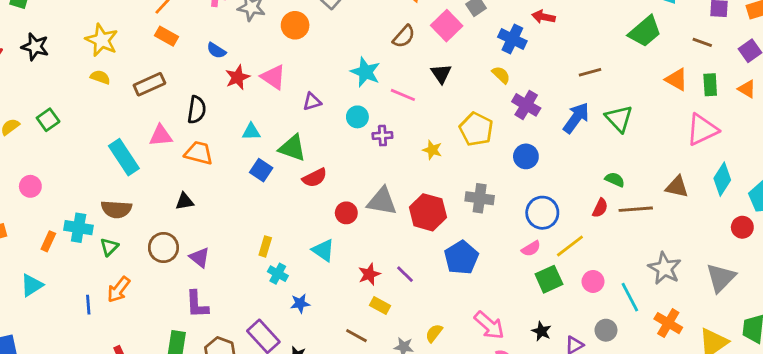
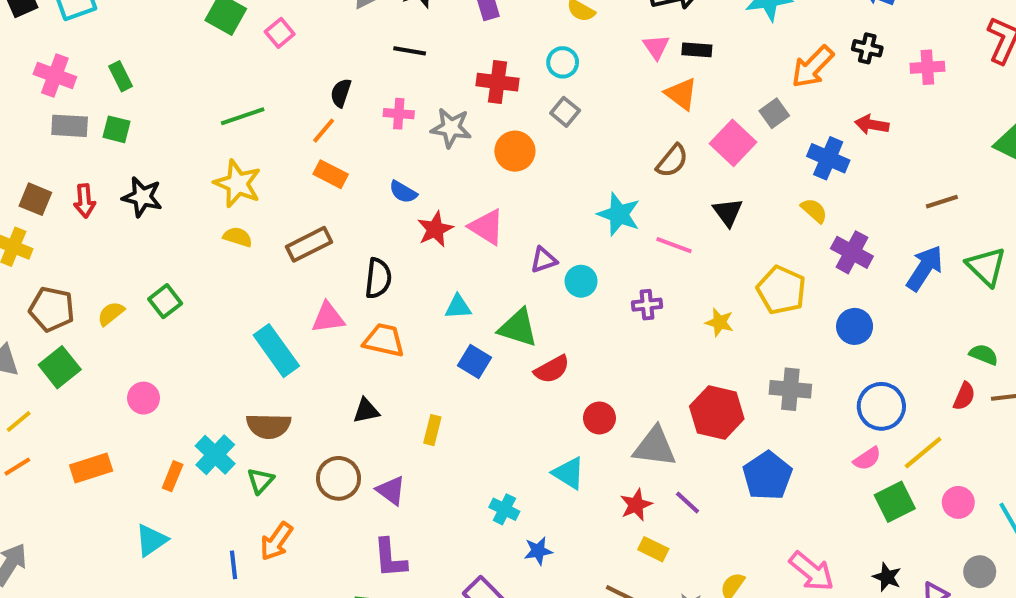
cyan circle: (357, 117) -> (581, 281), moved
gray triangle: (382, 201) -> (655, 447), moved
cyan cross: (79, 228) -> (215, 455), turned 36
yellow rectangle: (265, 246) -> (432, 430), moved

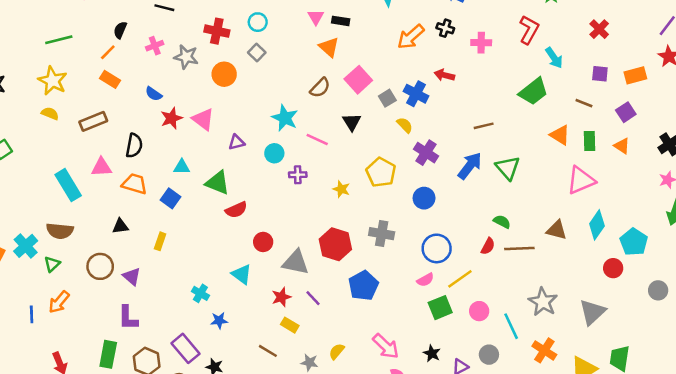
gray square: (774, 113) -> (387, 98), moved
pink cross: (399, 114) -> (155, 46), turned -30
cyan circle: (581, 281) -> (274, 153), moved
blue square: (474, 361) -> (171, 198), moved

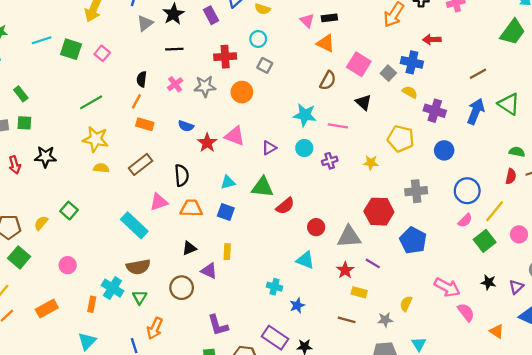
purple triangle: (132, 276) -> (209, 271), moved

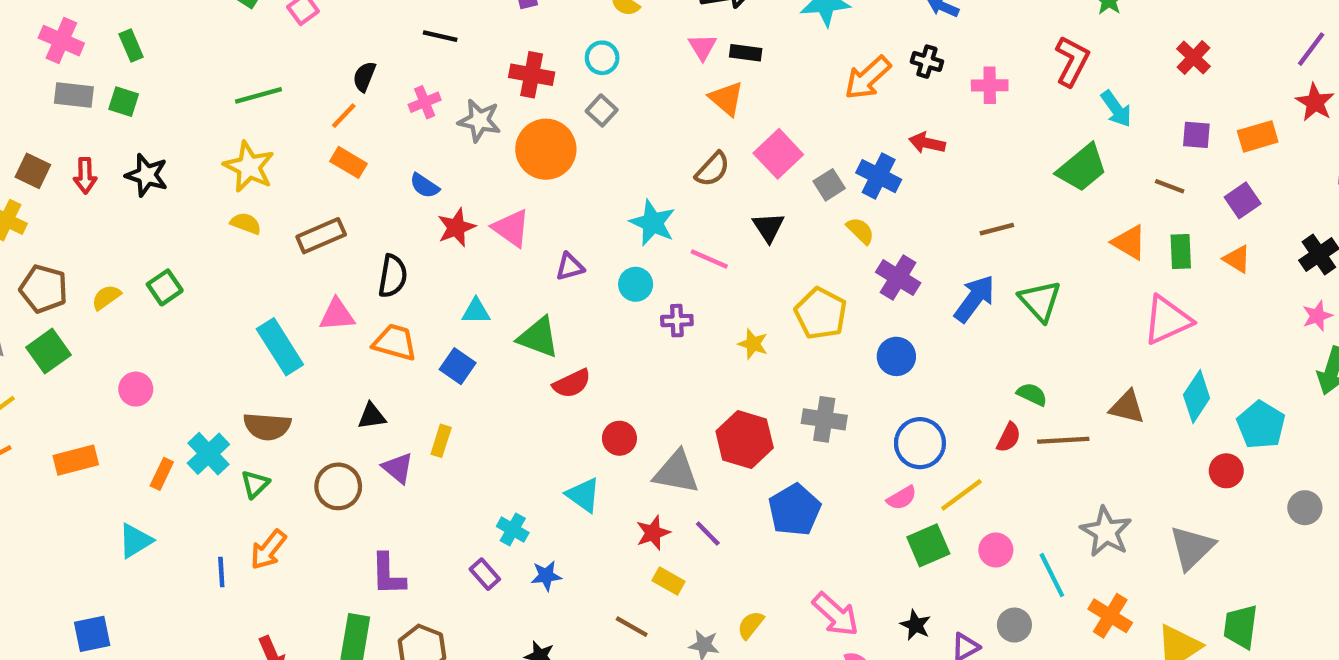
orange circle: (242, 92) -> (546, 149), size x1.4
purple rectangle: (275, 338) -> (485, 574), moved, size x0.6

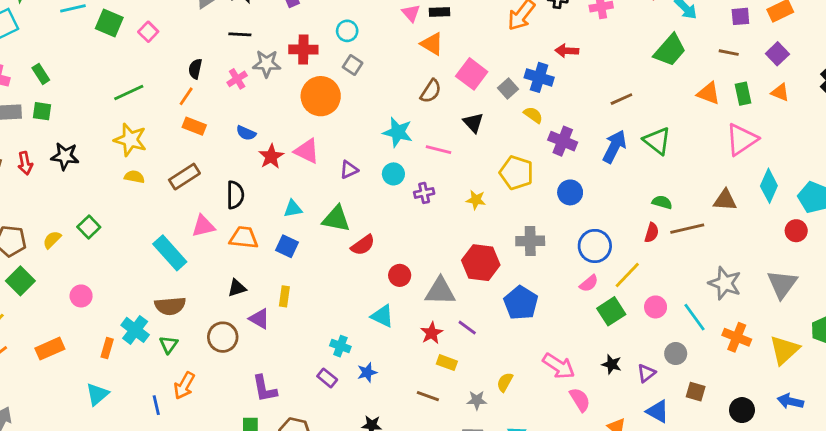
gray star: (479, 121) -> (267, 64), moved

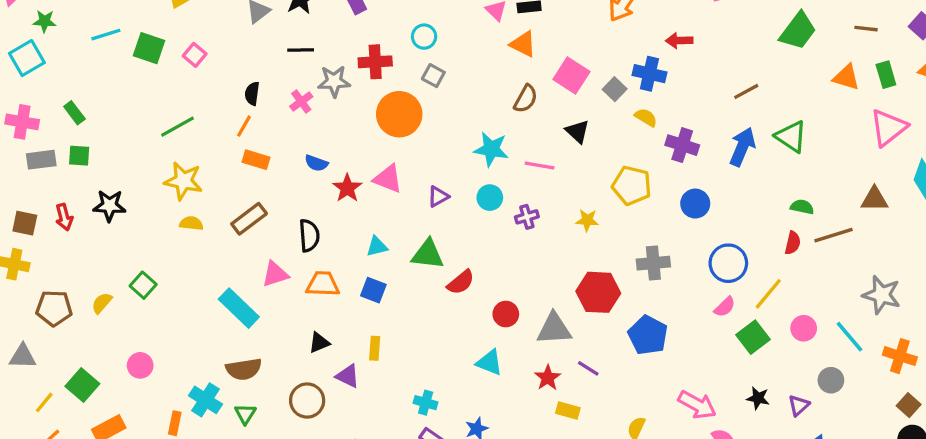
green square: (20, 281) -> (82, 385), moved
cyan cross: (340, 346) -> (426, 403), moved
brown square: (696, 392) -> (909, 405), moved, turned 30

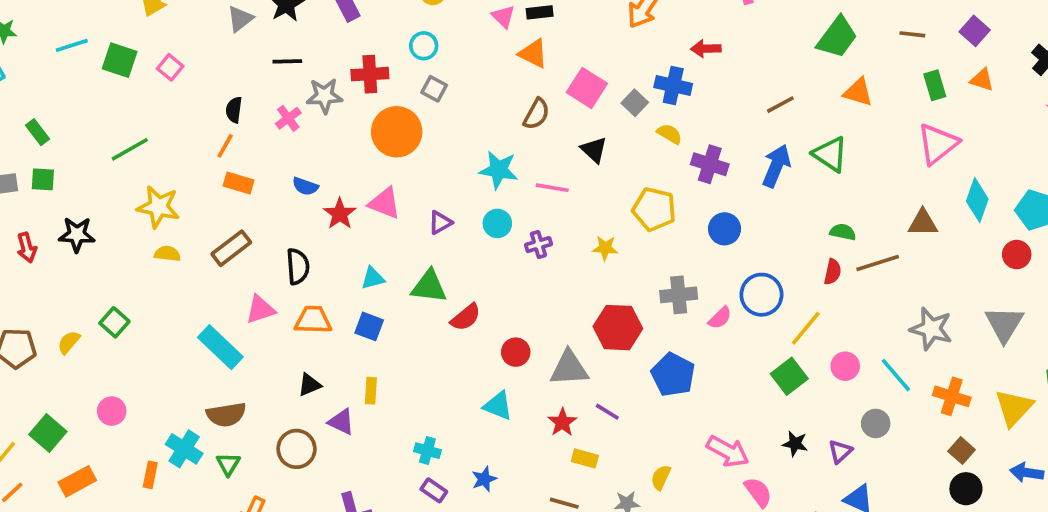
orange triangle: (846, 77) -> (858, 92), moved
green line: (177, 127) -> (130, 149), moved
pink semicircle: (725, 307) -> (720, 318), moved

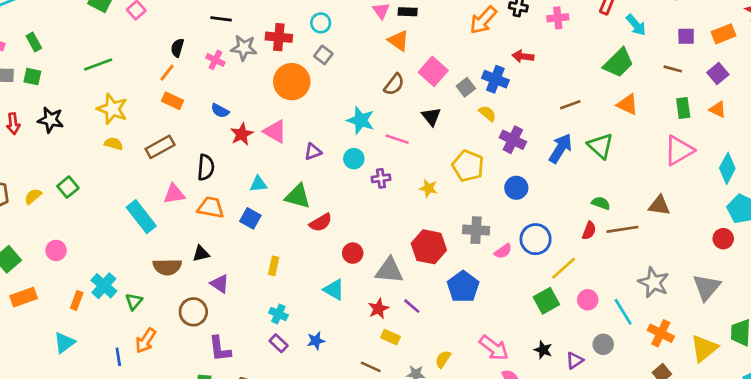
pink cross: (288, 118) -> (215, 60), turned -36
cyan diamond: (977, 200) -> (727, 168), moved
yellow rectangle: (371, 391) -> (274, 266), moved
brown semicircle: (226, 415) -> (167, 267), moved
brown circle: (296, 449) -> (193, 312), moved

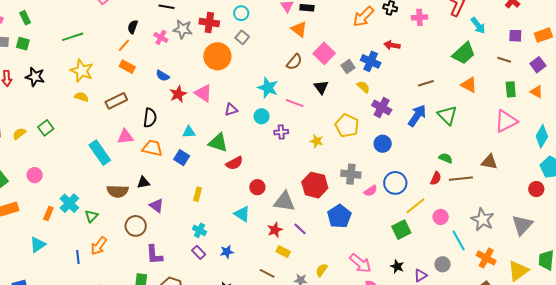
pink circle: (588, 300) -> (441, 217), moved

